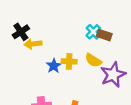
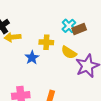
brown rectangle: (104, 35) -> (79, 29), turned -40
yellow cross: (69, 61) -> (46, 42), moved

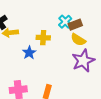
yellow semicircle: (69, 53) -> (78, 40), moved

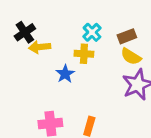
cyan cross: (65, 22) -> (92, 32), moved

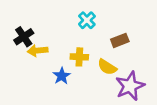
cyan cross: (92, 32) -> (87, 20), moved
yellow semicircle: (131, 56) -> (107, 67), moved

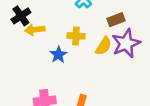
yellow semicircle: (107, 67) -> (103, 46), turned -90
purple star: (130, 86) -> (126, 43), moved

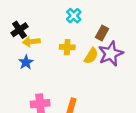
brown rectangle: (116, 20) -> (102, 33), turned -40
blue star: (58, 55) -> (26, 62), moved

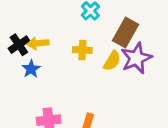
black cross: (19, 30) -> (19, 45), moved
brown rectangle: (102, 33) -> (126, 33), size x1.5

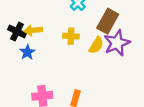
black cross: (19, 45) -> (17, 32), turned -30

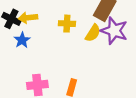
purple star: (117, 43) -> (114, 31), turned -30

